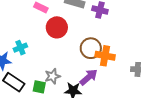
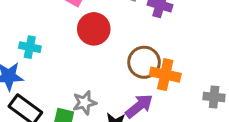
cyan cross: (20, 48) -> (30, 47), moved, turned 32

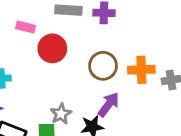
orange cross: (165, 75) -> (141, 70), moved

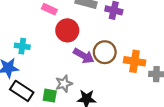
purple arrow: (109, 104) -> (84, 56), moved, turned 72

